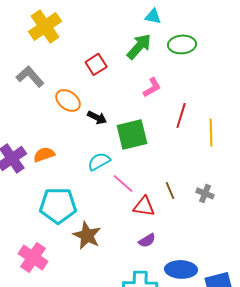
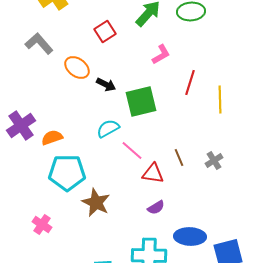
orange semicircle: (44, 154) -> (52, 138), moved
gray cross: (205, 193) -> (214, 160), turned 36
pink cross: (33, 257) -> (42, 224), size x0.7

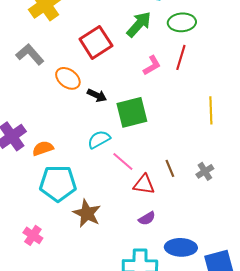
red square: (105, 32) -> (96, 42), size x1.5
red line: (190, 82) -> (181, 57), moved

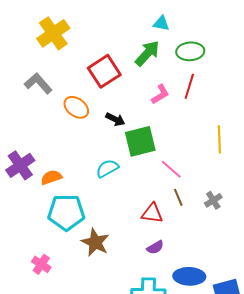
black arrow: (97, 95) -> (115, 119), moved
pink line: (123, 161) -> (171, 169), moved

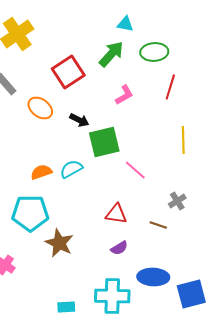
red line: (189, 86) -> (170, 87), moved
orange semicircle: (51, 177) -> (41, 172), moved
brown line: (178, 197) -> (158, 225), moved, turned -48

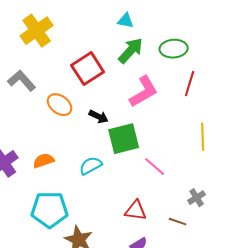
cyan triangle: (125, 24) -> (126, 21), moved
pink L-shape: (124, 95) -> (144, 92), size x1.6
orange semicircle: (41, 172) -> (44, 161), moved

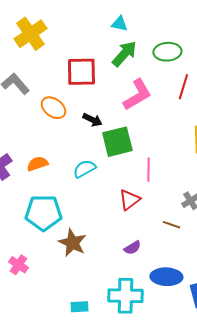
red square: (88, 69) -> (81, 72), turned 32
pink line: (155, 167) -> (148, 170), turned 50
red triangle: (136, 211) -> (129, 200), moved, turned -45

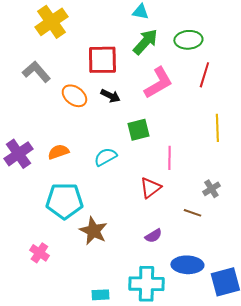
black arrow: (92, 120) -> (110, 96), moved
green square: (117, 142) -> (138, 130), size x0.7

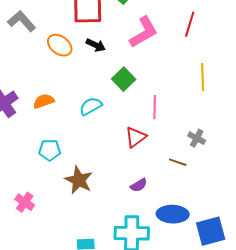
green square: (138, 130) -> (124, 79), turned -30
gray cross: (211, 189) -> (197, 138), turned -30
cyan pentagon: (64, 201) -> (50, 150), size x0.6

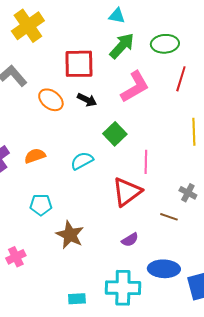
red triangle: (136, 137) -> (127, 192), size x1.4
pink cross: (25, 202) -> (16, 257), turned 30

